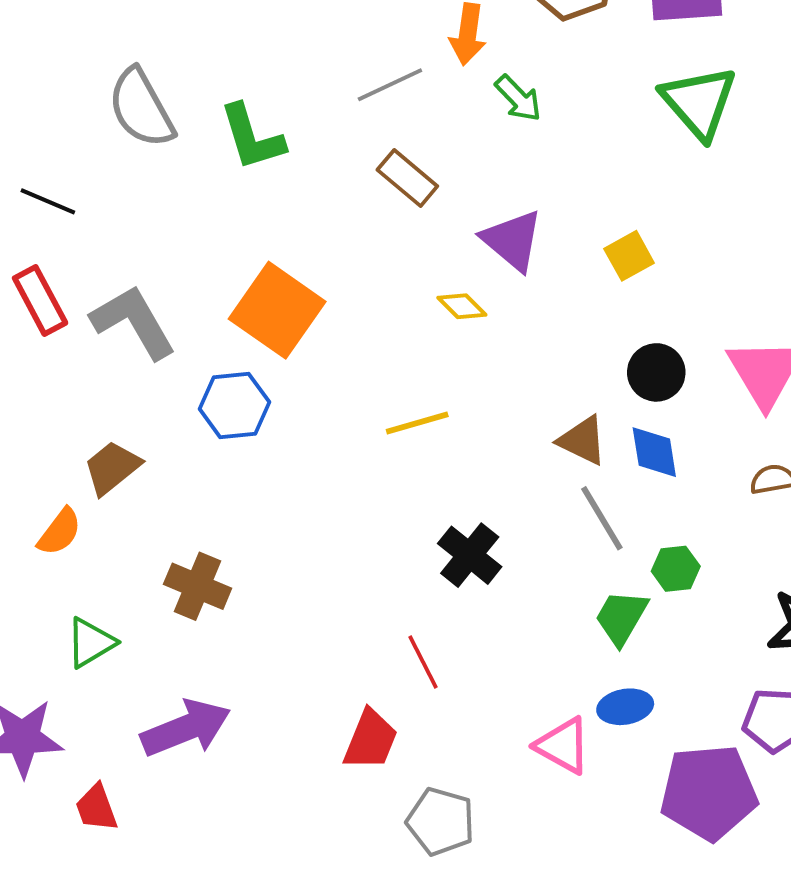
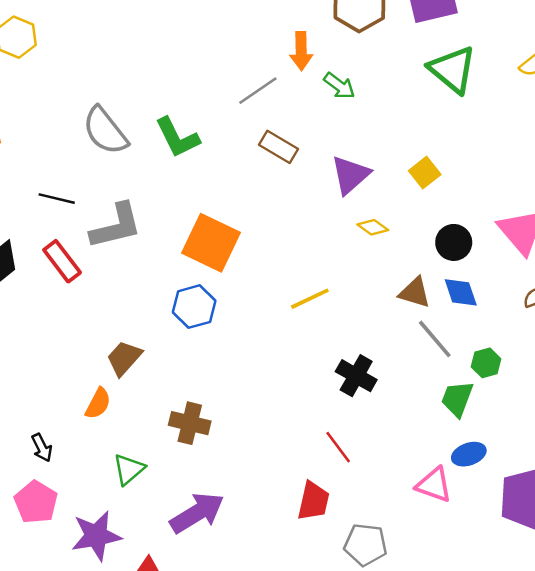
purple triangle: (512, 240) -> (350, 175), turned 48
yellow diamond: (462, 306) -> (373, 227), moved
gray L-shape: (133, 322) -> (116, 226), moved, turned 116

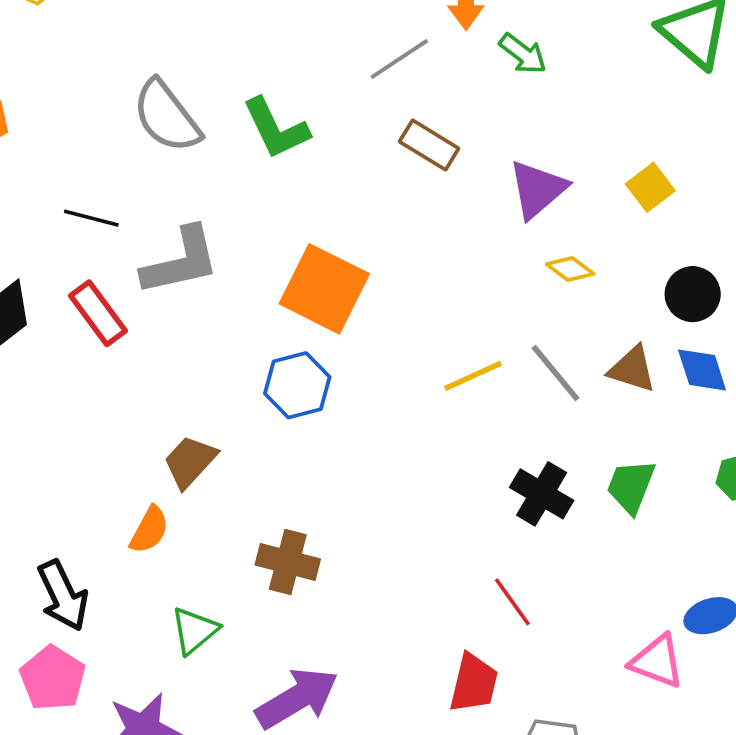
gray line: (435, 339) -> (556, 373), moved
green trapezoid: (457, 399) -> (631, 486), moved
black arrow: (42, 448) -> (63, 596), size x1.6

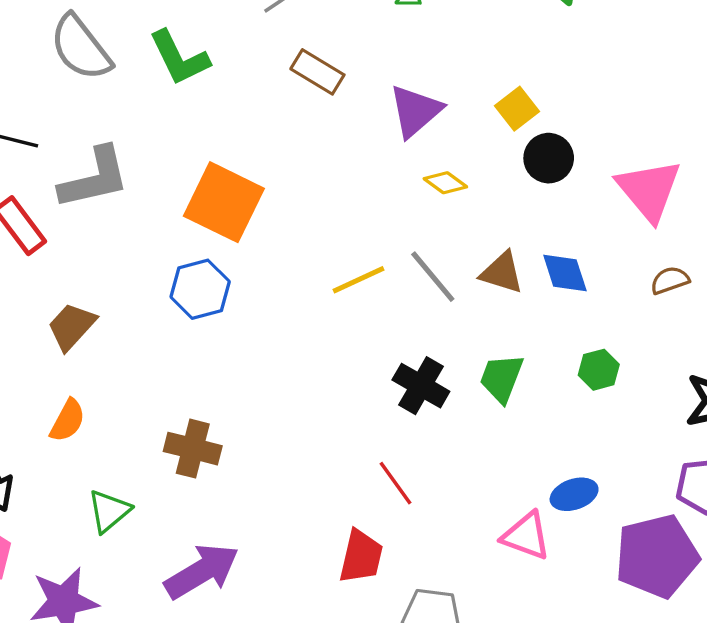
black circle: (693, 294) -> (549, 158), moved
brown trapezoid: (190, 462) -> (72, 326), moved

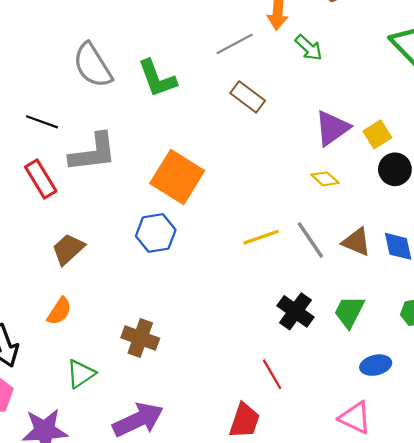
purple triangle: (415, 111) -> (332, 128), moved
blue ellipse: (574, 494) -> (376, 365), moved

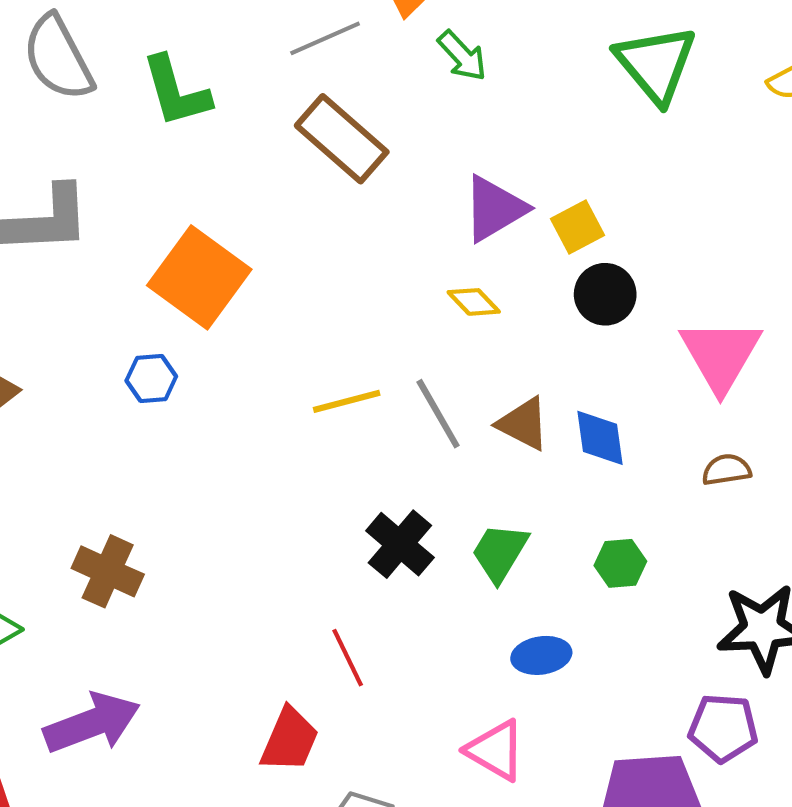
brown rectangle: (248, 97) -> (342, 139), size x1.4
blue hexagon: (156, 233) -> (151, 378), size x0.7

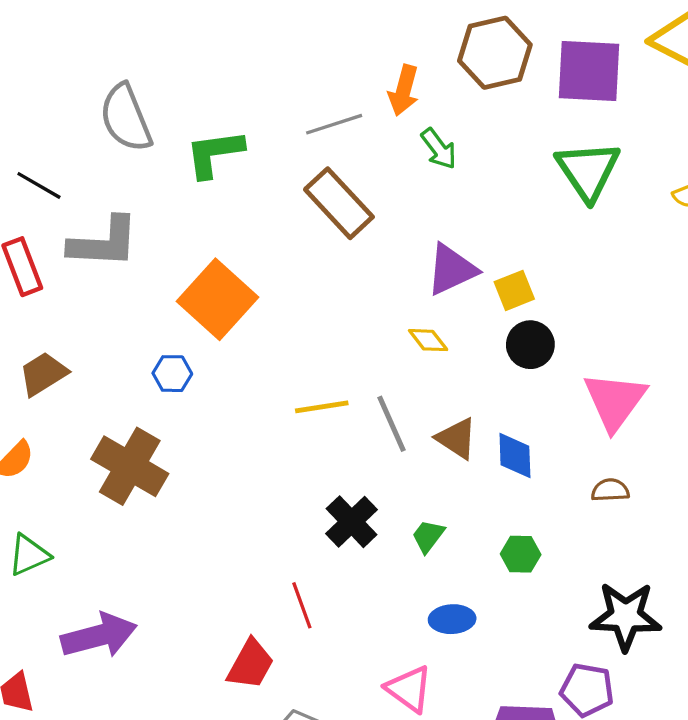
green L-shape: (176, 91) -> (214, 153), turned 92
green trapezoid: (500, 552) -> (428, 536), size x0.7
brown cross: (108, 571) -> (130, 466), moved, size x1.4

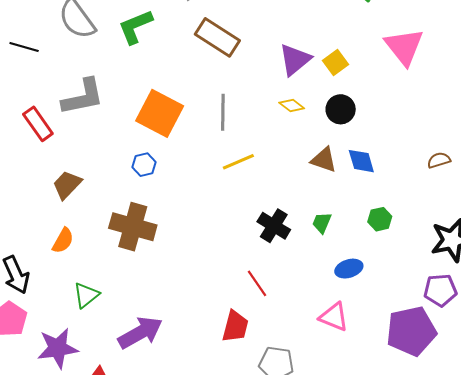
black line: (39, 185) -> (24, 47), moved
black circle: (530, 345) -> (341, 109), moved
pink triangle: (615, 401) -> (404, 47), moved
gray line: (391, 424) -> (223, 112), moved, turned 39
brown semicircle: (610, 490) -> (439, 160), moved

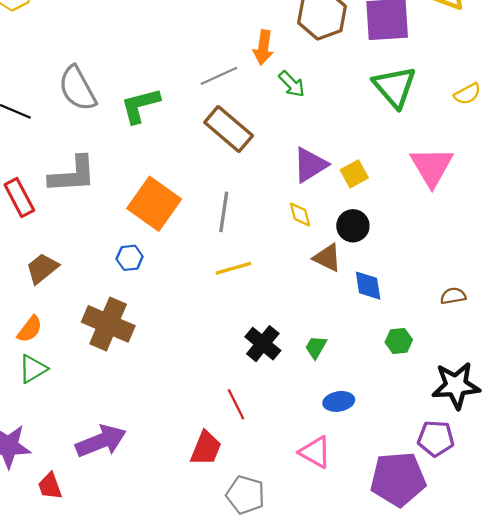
yellow diamond: (292, 105) -> (300, 214), turned 30
brown triangle: (324, 160) -> (327, 258), moved
green hexagon: (380, 219) -> (399, 341), moved
green triangle: (86, 295) -> (33, 369), moved

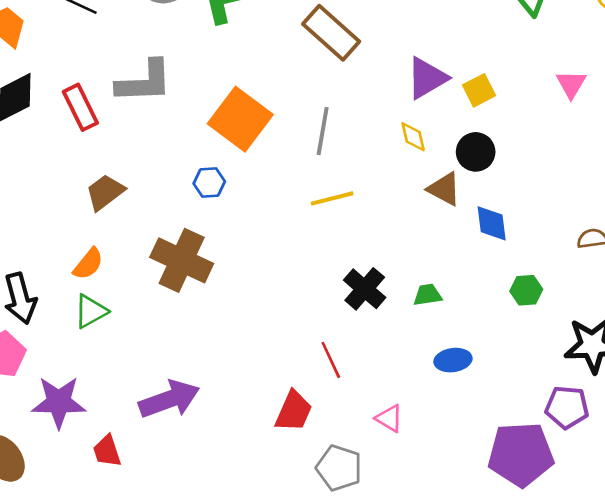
pink triangle: (432, 167) -> (571, 84), size x0.6
green trapezoid: (316, 347) -> (428, 295), turned 50
pink triangle: (315, 452) -> (389, 418), moved, size x0.7

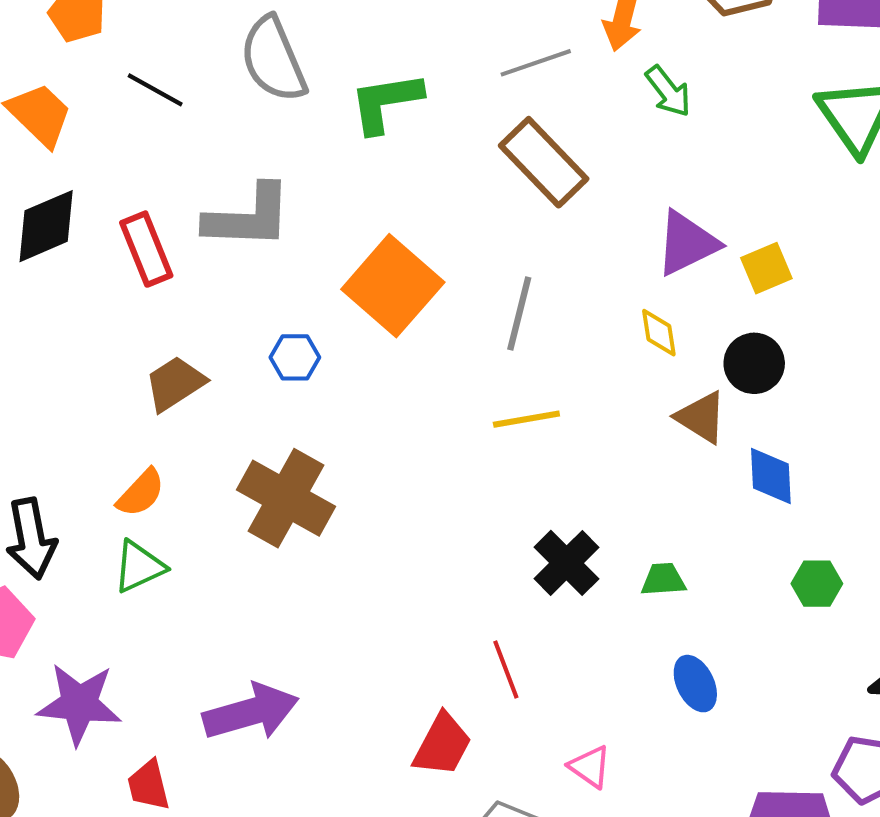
blue hexagon: (209, 182) -> (295, 357), moved
blue ellipse: (453, 360) -> (695, 684), turned 68

